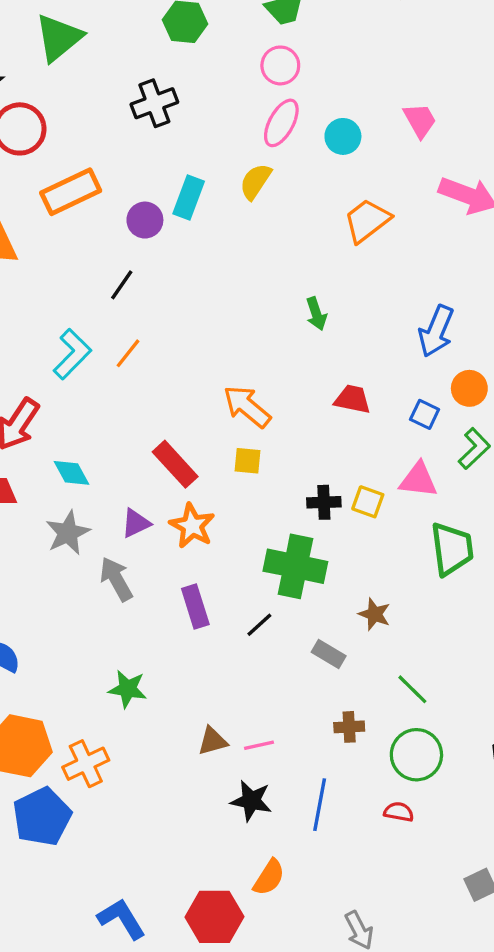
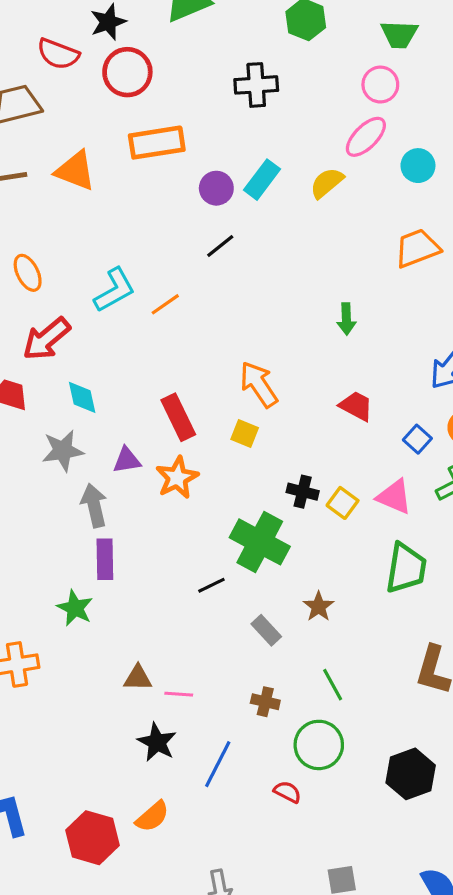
black line: (122, 285) -> (220, 246), moved
purple rectangle: (195, 607) -> (105, 559), moved

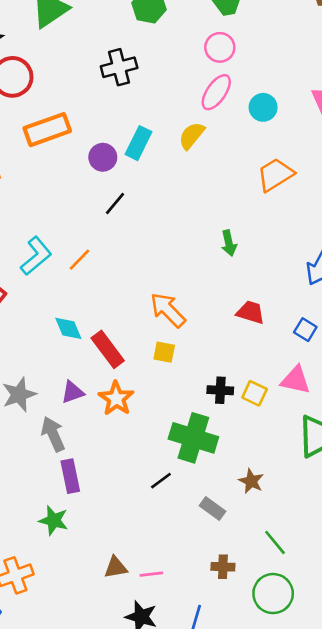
cyan diamond: (82, 397) -> (68, 328), moved

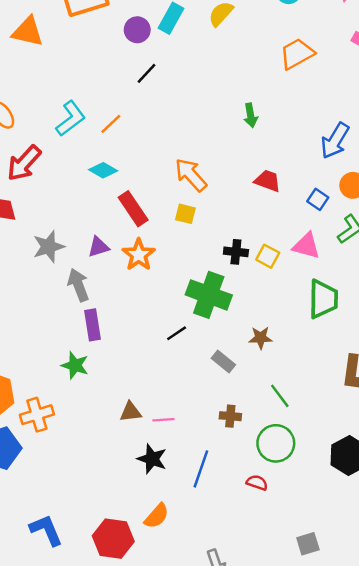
cyan diamond: (68, 328) -> (103, 170), moved, turned -40
brown star: (251, 481) -> (261, 338), turned -30

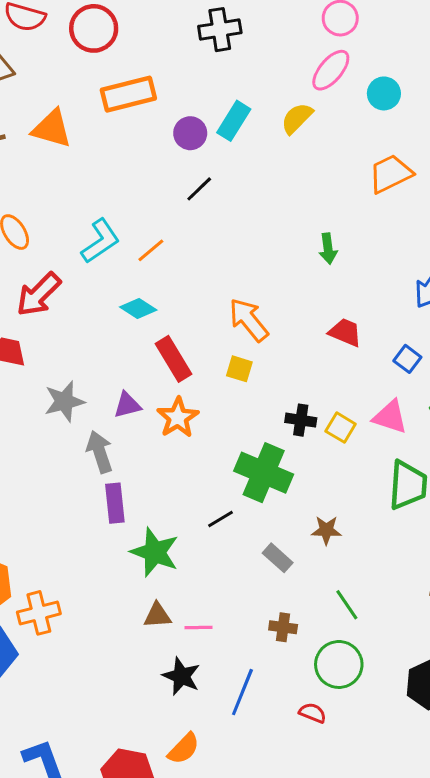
green star: (75, 365) -> (155, 552), moved, size x1.4

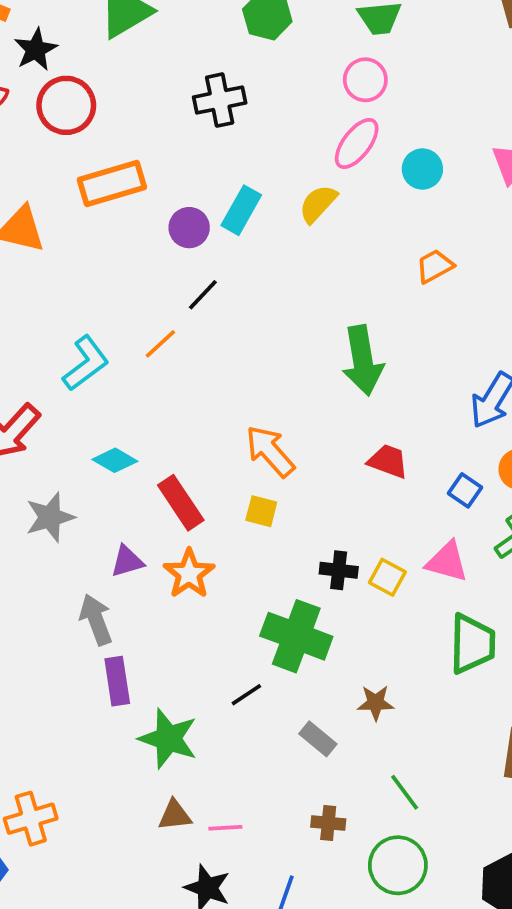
orange trapezoid: (390, 174) -> (435, 266), size x0.7
green arrow: (328, 249) -> (363, 360), size x1.8
orange line: (151, 250) -> (160, 344), moved
cyan diamond: (138, 308) -> (115, 460), moved
gray star: (64, 401) -> (50, 517), moved

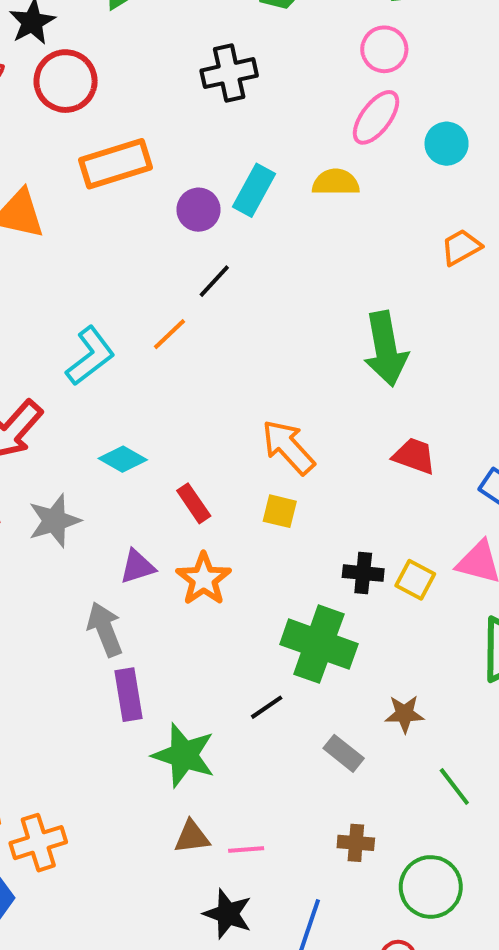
yellow semicircle: (318, 204) -> (336, 182), turned 48
red rectangle: (181, 503) -> (194, 503), size x0.7
green line: (405, 792) -> (454, 787), moved

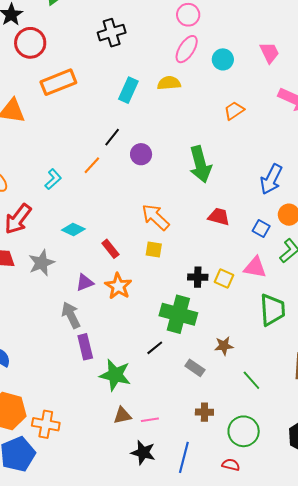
purple circle: (199, 210) -> (141, 154), moved
cyan L-shape: (90, 356) -> (53, 179), size x0.7
orange cross: (38, 843) -> (46, 424), turned 32

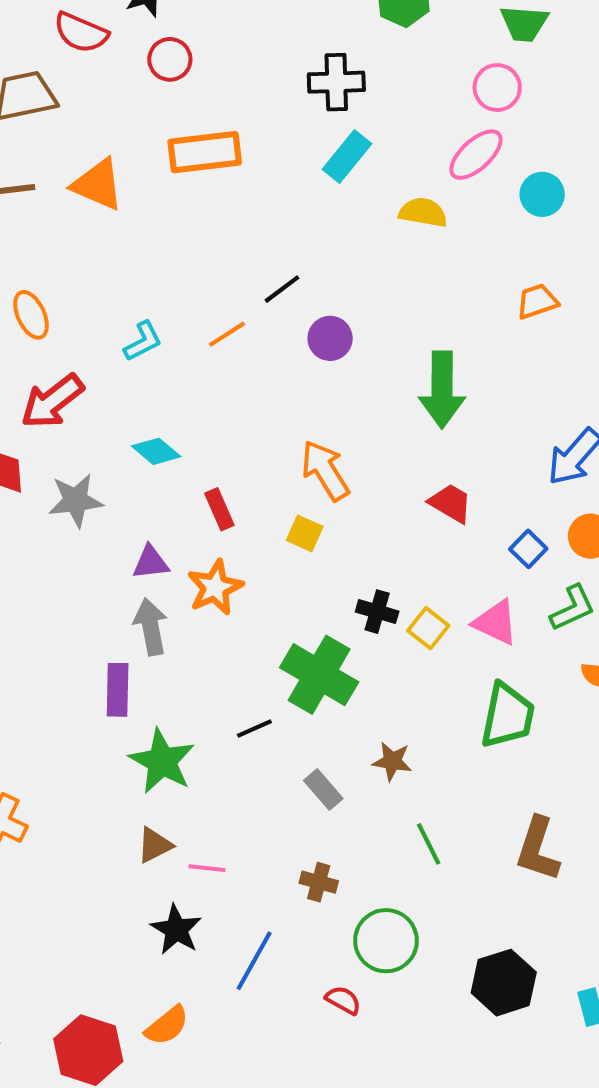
red circle: (30, 43) -> (170, 59), size x0.7
cyan rectangle: (128, 90) -> (347, 157), moved
gray arrow: (71, 315) -> (151, 627), moved
brown triangle: (122, 415) -> (155, 845), turned -30

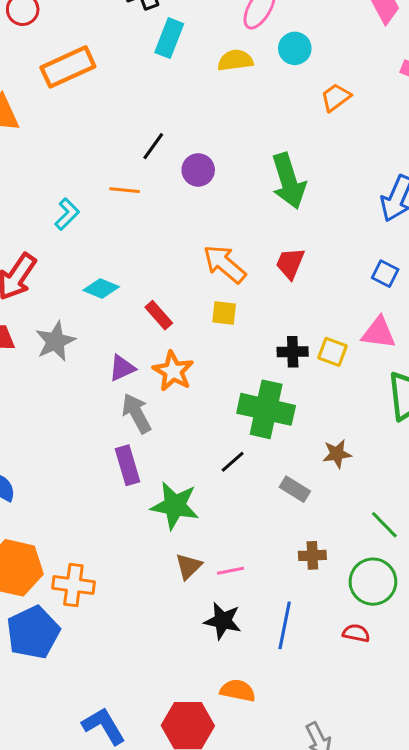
cyan circle: (542, 194) -> (295, 48), moved
orange line: (227, 334) -> (125, 190), turned 56
red trapezoid: (451, 503) -> (290, 263), moved, turned -80
green line: (429, 844) -> (384, 525), moved
orange semicircle: (167, 1026) -> (238, 691), turned -112

